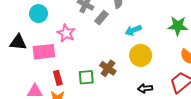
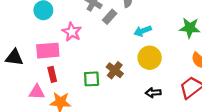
black triangle: (18, 42) -> (14, 57), moved
red rectangle: (58, 78) -> (52, 74), moved

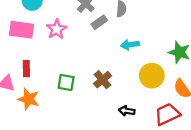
pink rectangle: (48, 51) -> (22, 30), moved
yellow circle: (150, 58) -> (152, 76), moved
brown cross: (115, 70) -> (103, 80), moved

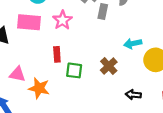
gray rectangle: (99, 22) -> (103, 11), turned -40
cyan arrow: (130, 45) -> (133, 44), moved
red rectangle: (26, 69) -> (57, 54), moved

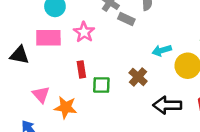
gray rectangle: (103, 11) -> (126, 19), turned -72
pink triangle: (17, 74) -> (41, 95), turned 42
black arrow: (133, 95) -> (167, 105), size x1.6

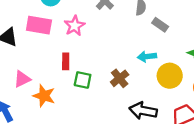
gray rectangle: (126, 19) -> (160, 25), moved
pink triangle: (41, 95) -> (22, 79), turned 36

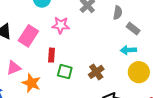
pink rectangle: (39, 25) -> (28, 36), moved, turned -70
pink star: (75, 26) -> (61, 25), turned 30
cyan arrow: (147, 56) -> (128, 50), moved

